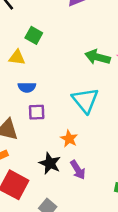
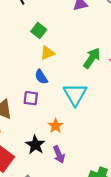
yellow triangle: (17, 57) -> (47, 53), moved, turned -40
green arrow: (98, 57) -> (92, 58), turned 100
blue semicircle: (27, 87) -> (41, 77), moved, turned 48

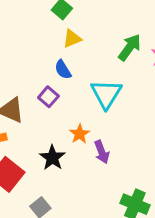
purple square: (31, 98) -> (48, 97), turned 32
purple arrow: (59, 154) -> (102, 152), moved

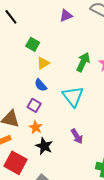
orange star: (80, 134) -> (36, 127), moved

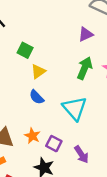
purple triangle: (66, 16) -> (86, 34), moved
purple square: (34, 105) -> (54, 144), moved
orange star: (36, 127) -> (32, 136), moved

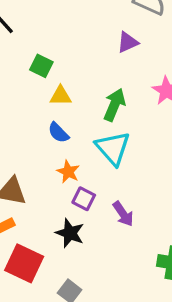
green arrow: (85, 68) -> (114, 105), moved
yellow triangle: (38, 71) -> (60, 96), turned 35
orange star: (32, 136) -> (68, 172), moved

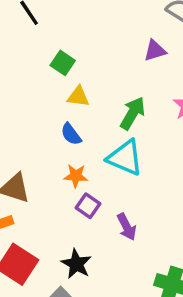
cyan triangle: (113, 148) -> (125, 158), turned -33
orange star: (68, 172) -> (76, 176), turned -30
black star: (70, 233) -> (76, 264), moved

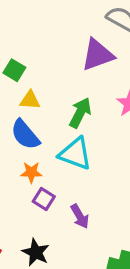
purple triangle: (155, 51) -> (98, 55), size x1.6
blue semicircle: (71, 134) -> (25, 135), size x1.5

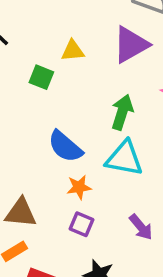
yellow triangle: (30, 100) -> (73, 51), moved
purple square: (44, 199) -> (82, 224), moved

